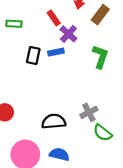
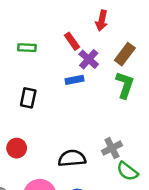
brown rectangle: (100, 15) -> (125, 54), moved
black rectangle: (33, 56) -> (28, 98), moved

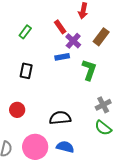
green rectangle: (27, 48) -> (25, 32), turned -56
green L-shape: (125, 85) -> (89, 70), moved
gray cross: (112, 148) -> (103, 105), moved

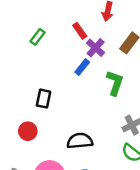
blue rectangle: (62, 57) -> (82, 67), turned -40
black rectangle: (26, 71) -> (44, 99), moved

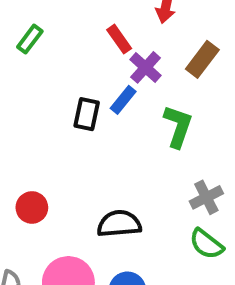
green rectangle: (37, 37) -> (30, 39), moved
black rectangle: (44, 99) -> (87, 114), moved

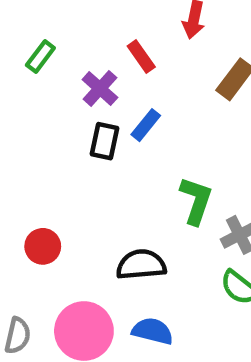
purple cross: (146, 67) -> (100, 88), moved
green L-shape: (178, 126) -> (196, 201), moved

